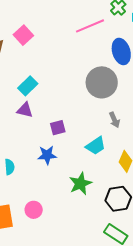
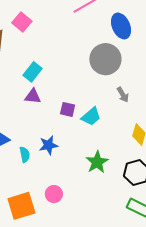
purple square: (58, 128) -> (68, 109), turned 35
cyan trapezoid: (96, 146) -> (91, 116), moved
blue star: (47, 155) -> (48, 145), moved

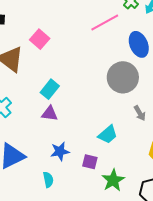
purple square: (68, 109) -> (90, 162), moved
blue star: (48, 145) -> (60, 151), moved
cyan semicircle: (25, 154) -> (48, 180), moved

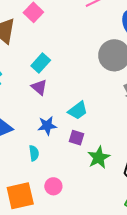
purple triangle: (50, 114) -> (39, 87), turned 30
cyan trapezoid: (108, 134) -> (78, 110), moved

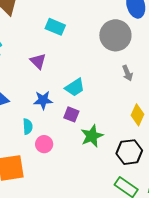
cyan rectangle: (41, 63) -> (55, 27), moved, turned 66
pink circle: (53, 186) -> (44, 144), moved

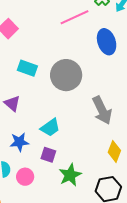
gray circle: (115, 35) -> (66, 75), moved
gray arrow: (127, 73) -> (102, 110), size x1.8
pink circle: (44, 144) -> (25, 177), moved

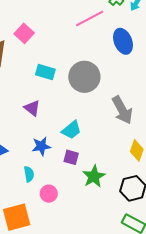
pink circle: (25, 177) -> (49, 194), moved

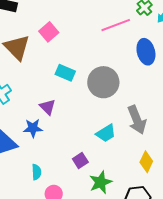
cyan trapezoid: (71, 130) -> (106, 133), moved
blue star: (41, 146) -> (33, 128), moved
purple square: (71, 157) -> (80, 161), turned 35

